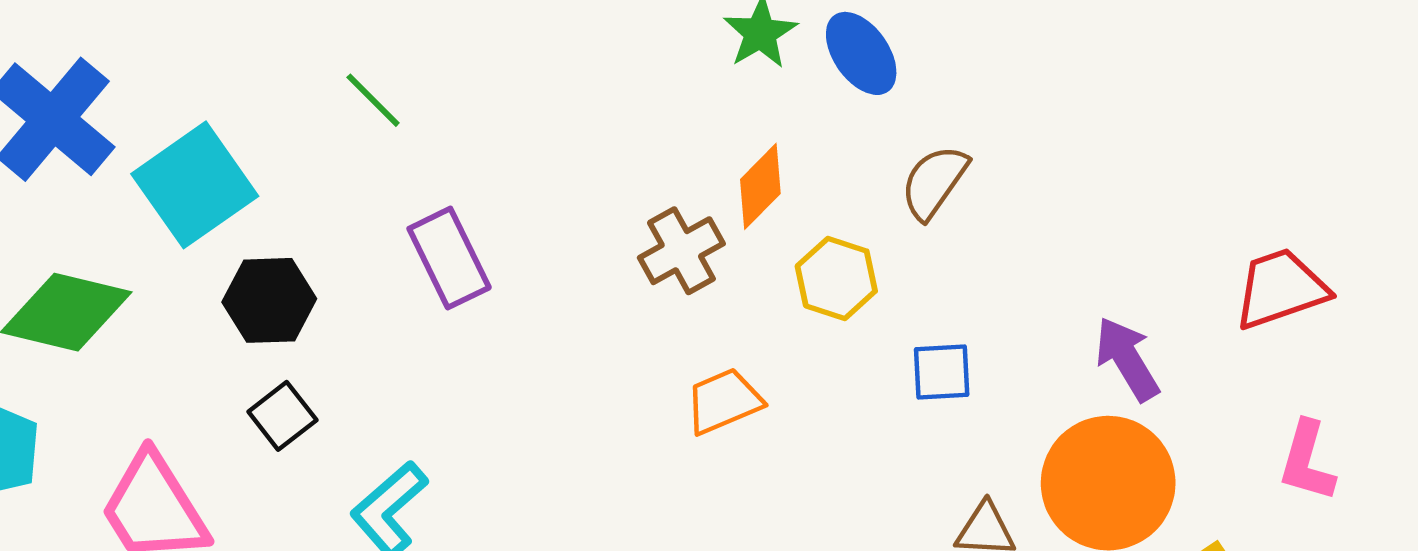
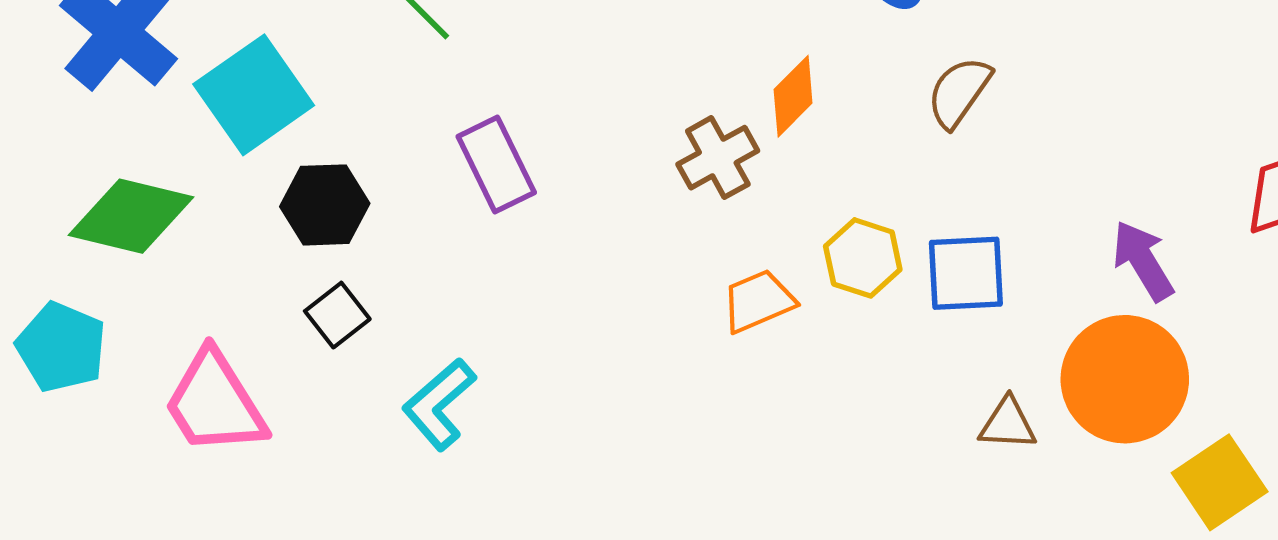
yellow hexagon: (836, 278) -> (863, 258), moved
blue square: (942, 372) -> (966, 273), size x1.4

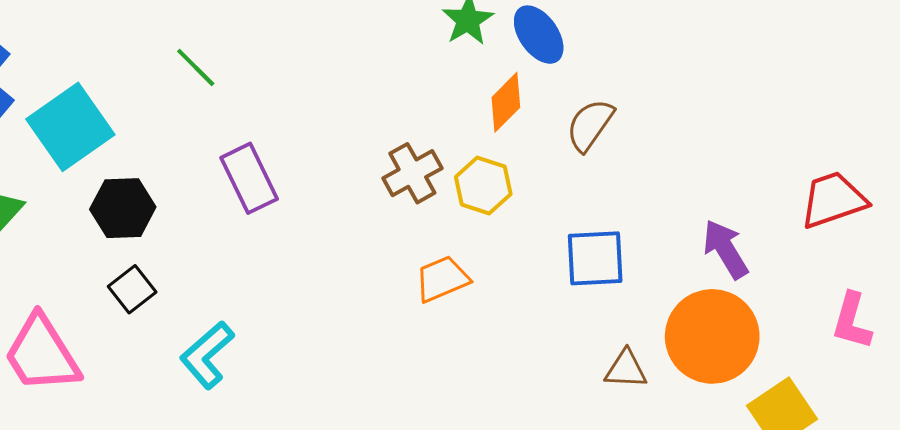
orange diamond: (793, 96) -> (506, 102), moved
yellow hexagon: (863, 258) -> (483, 186), moved

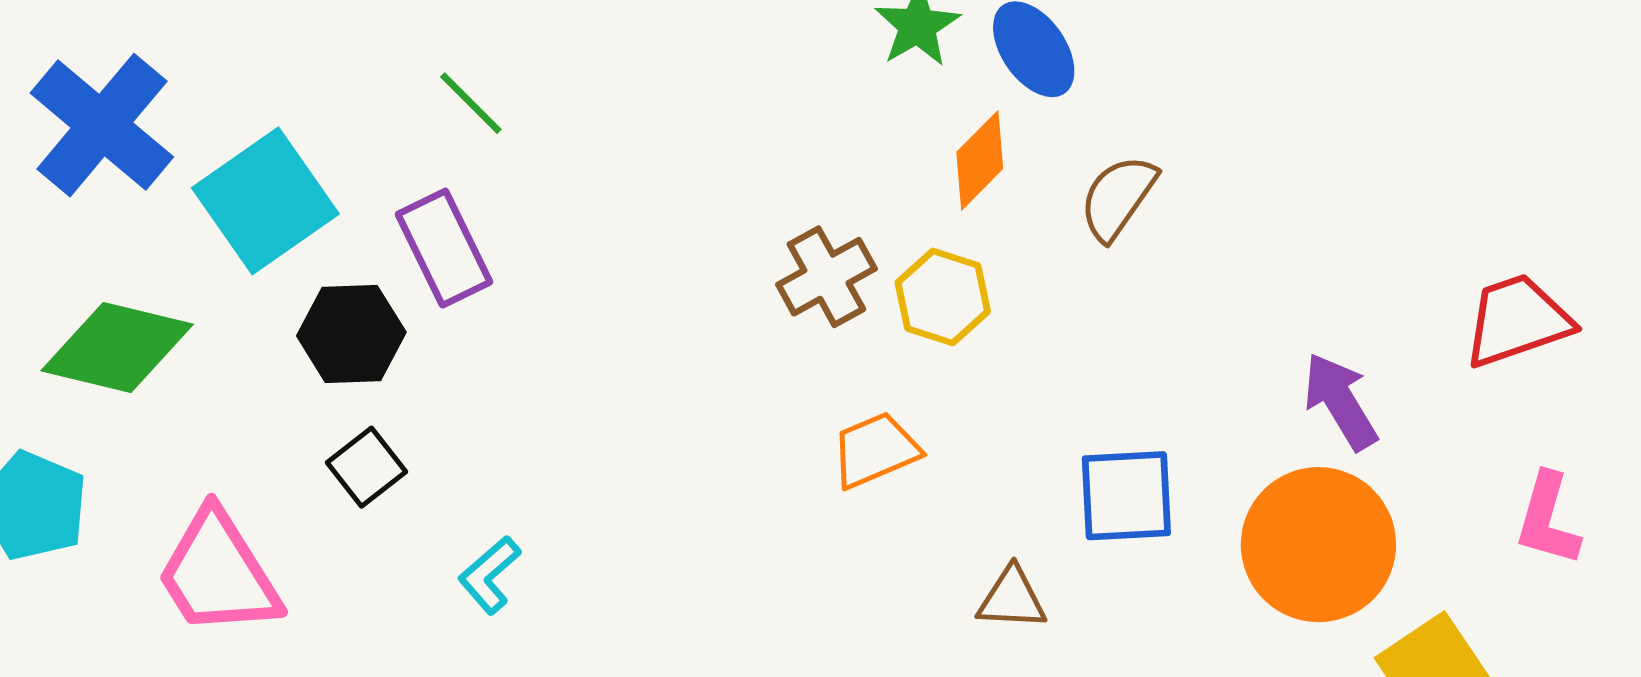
purple rectangle: (249, 178) -> (444, 248), moved
blue square: (595, 258) -> (1126, 496), moved
cyan L-shape: (207, 355) -> (489, 575), size x0.7
brown triangle: (626, 369) -> (1012, 599), moved

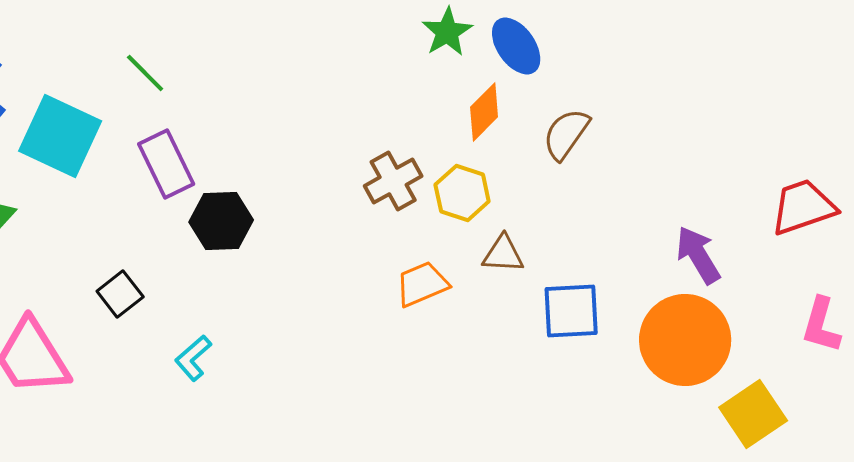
green line: (471, 103) -> (145, 73), moved
cyan square: (265, 201) -> (60, 136), turned -30
black hexagon: (351, 334) -> (221, 221), moved
brown triangle: (1012, 599) -> (503, 254), moved

